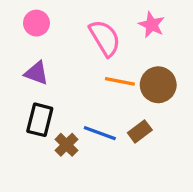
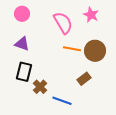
blue line: (100, 133) -> (62, 101), moved

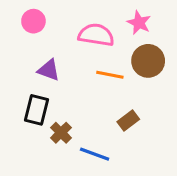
pink semicircle: (63, 23) -> (96, 35), turned -50
purple triangle: (22, 44) -> (49, 70), moved
brown circle: (95, 51) -> (148, 61), moved

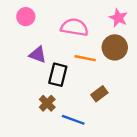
pink star: (139, 23) -> (118, 18), moved
black rectangle: (37, 110) -> (58, 75), moved

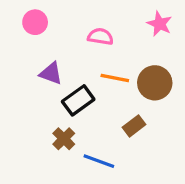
pink semicircle: (74, 27) -> (100, 37), size x0.7
brown circle: (115, 47) -> (155, 83), moved
black rectangle: (58, 75) -> (78, 100), turned 40

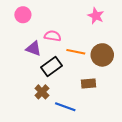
pink star: (160, 24) -> (96, 16), moved
pink semicircle: (100, 37) -> (53, 36), moved
brown rectangle: (134, 126) -> (88, 83), turned 32

